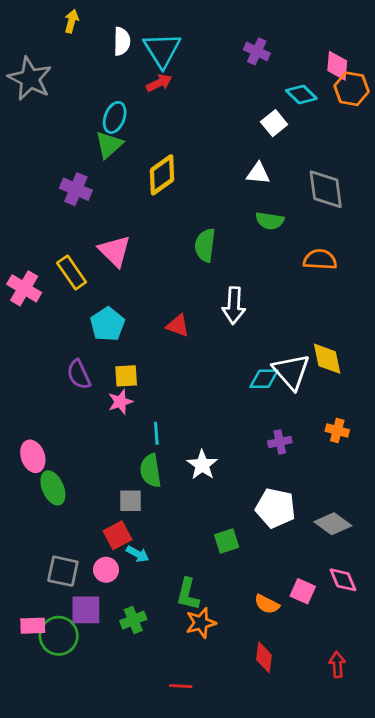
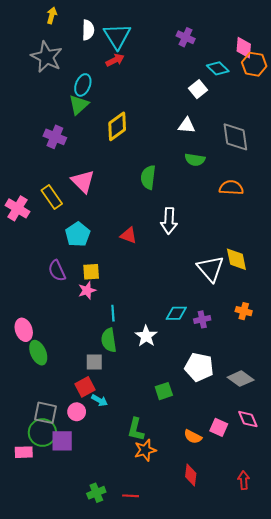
gray star: (30, 79) -> (47, 57), moved
cyan diamond: (264, 379) -> (176, 313), moved
green cross: (133, 620) -> (96, 493), moved
green circle: (59, 636) -> (42, 433), moved

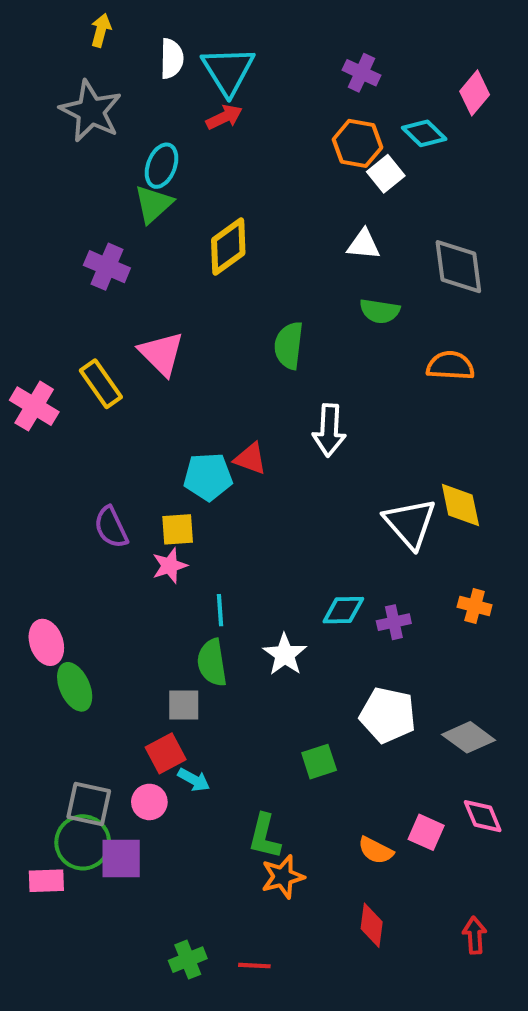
pink diamond: (244, 48) -> (475, 93), turned 35
orange hexagon: (254, 64) -> (357, 143), moved
cyan pentagon: (78, 234) -> (208, 477), moved, turned 30

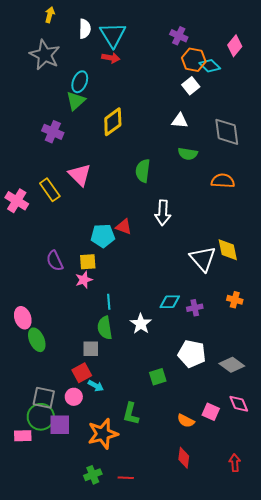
red arrow: (224, 117) -> (111, 58), turned 36
orange hexagon: (357, 143) -> (194, 60), moved
orange star: (283, 877) -> (103, 434), moved, size x1.4

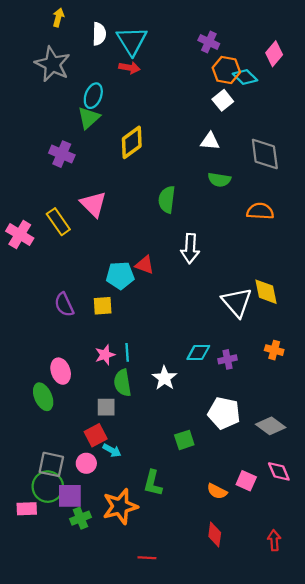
pink star: (84, 280) -> (105, 355), moved
pink ellipse: (23, 318) -> (61, 371), moved
green cross: (93, 475) -> (80, 518), moved

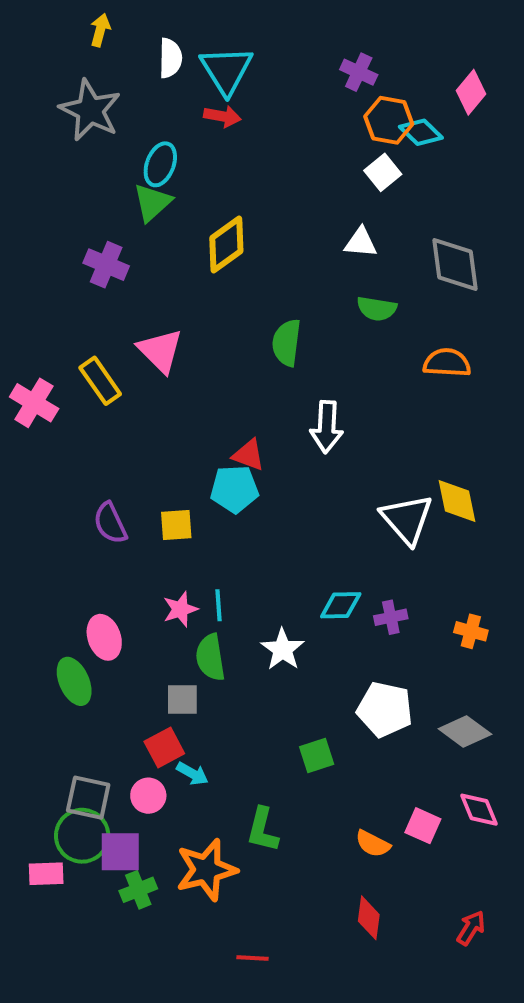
cyan pentagon: (120, 275) -> (234, 489), moved
orange cross: (274, 350) -> (471, 631), moved
red arrow: (274, 540) -> (471, 928), turned 36

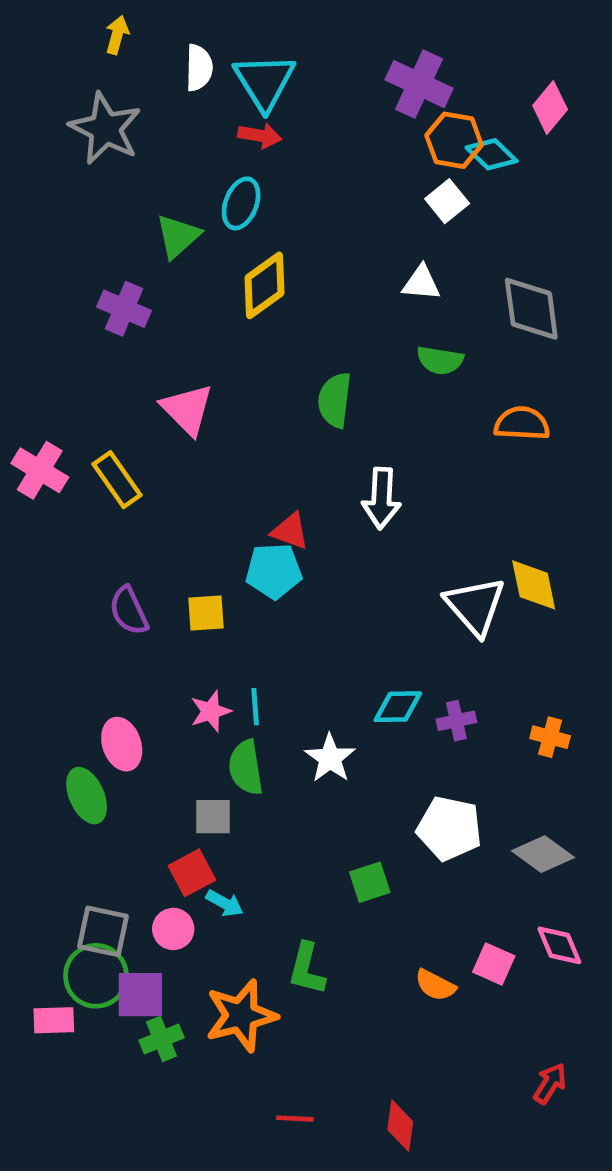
purple cross: (359, 72) -> (419, 84), size x1.5
cyan ellipse: (160, 164) -> (241, 203), moved
yellow rectangle: (100, 381) -> (117, 480), moved
red diamond: (369, 918) -> (400, 1126), moved

